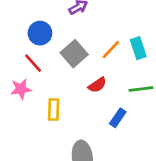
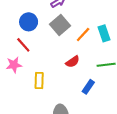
gray square: (74, 54) -> (60, 25), moved

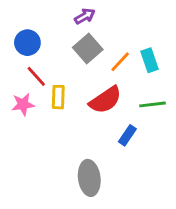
blue circle: (29, 22) -> (27, 43), moved
red semicircle: (73, 62) -> (105, 100), size x1.6
yellow rectangle: (39, 81) -> (58, 97), moved

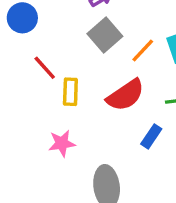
blue circle: (27, 43) -> (22, 18), moved
pink star: (23, 104) -> (62, 143), moved

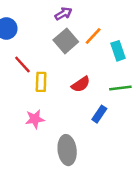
orange line: (143, 50) -> (93, 36), moved
red semicircle: (125, 95) -> (81, 84), size x0.7

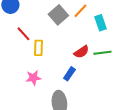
red semicircle: (81, 84) -> (81, 52), moved
blue rectangle: (99, 114) -> (69, 74), moved

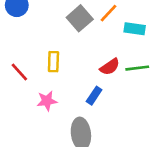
cyan rectangle: (100, 23) -> (135, 29), turned -63
red line: (23, 34) -> (19, 72), moved

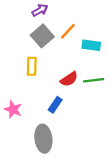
yellow rectangle: (53, 62) -> (32, 66), moved
pink star: (47, 101) -> (13, 109), turned 30

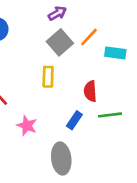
red semicircle: (69, 79) -> (90, 91), turned 120
green line: (94, 80) -> (110, 115), moved

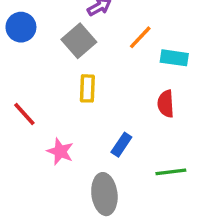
gray square: (60, 42) -> (79, 41), moved
red semicircle: (90, 91) -> (166, 104), moved
green line: (110, 115) -> (171, 172), moved

